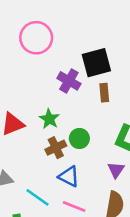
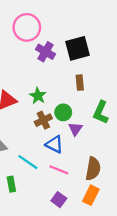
purple cross: (69, 81) -> (46, 52), moved
brown rectangle: (104, 93) -> (80, 83), moved
purple triangle: (116, 170) -> (75, 129), moved

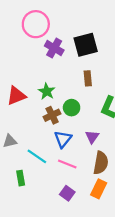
purple triangle: (75, 129) -> (92, 137), moved
blue triangle: (54, 144) -> (63, 139), turned 42

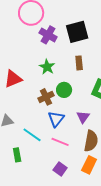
green star: (47, 91) -> (47, 67), moved

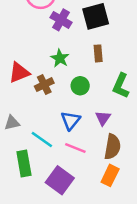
brown cross: (46, 97) -> (44, 85), moved
green rectangle: (17, 155) -> (24, 163), size x1.5
purple square: (60, 169) -> (60, 180), moved, size x1.6

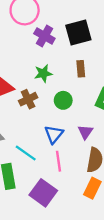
green star: (60, 58) -> (43, 73), turned 30
pink line: (75, 148) -> (58, 161), turned 60

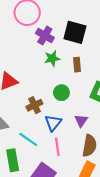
black square: (78, 32) -> (75, 32), turned 30
green star: (43, 73) -> (52, 58), moved
brown cross: (28, 99) -> (34, 105), moved

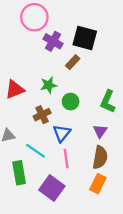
green star: (52, 58) -> (49, 85), moved
brown rectangle: (77, 65) -> (73, 62), moved, turned 48
purple triangle: (81, 121) -> (100, 131), moved

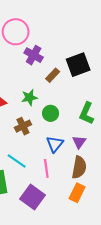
black square: (85, 38) -> (78, 65), moved, turned -35
blue triangle: (62, 133) -> (55, 144), moved

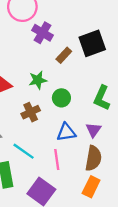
blue triangle: (55, 144) -> (66, 132), turned 42

